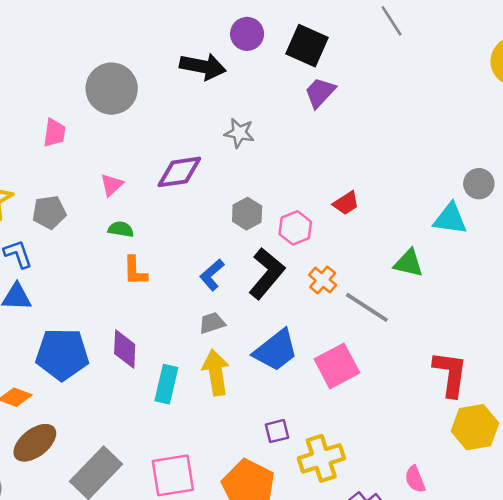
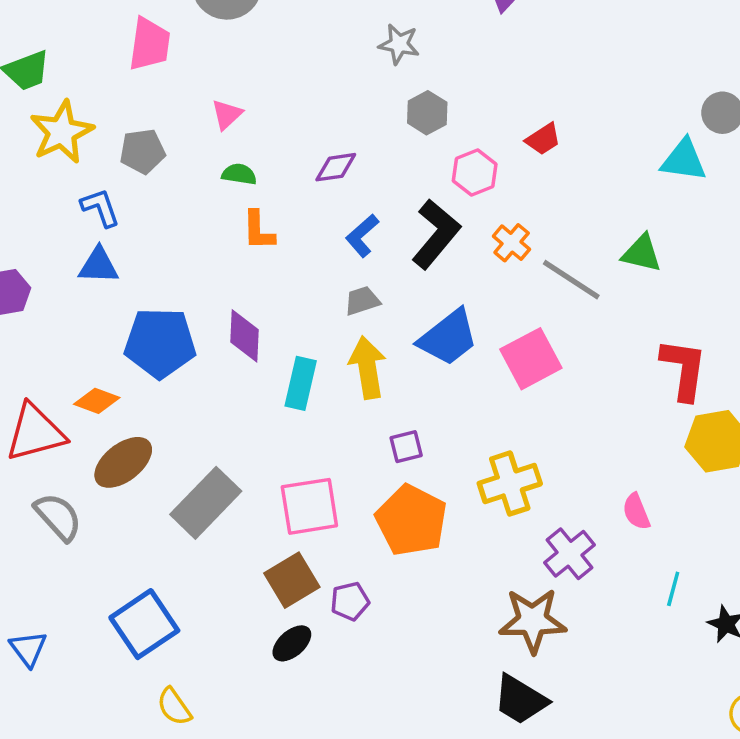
pink trapezoid: (54, 133) -> (150, 44), size x1.4
purple diamond: (179, 172) -> (336, 167), moved, size x0.7
gray hexagon: (247, 214) -> (427, 113), moved
green triangle: (409, 263) -> (642, 253), moved
purple square: (277, 431) -> (406, 447), moved

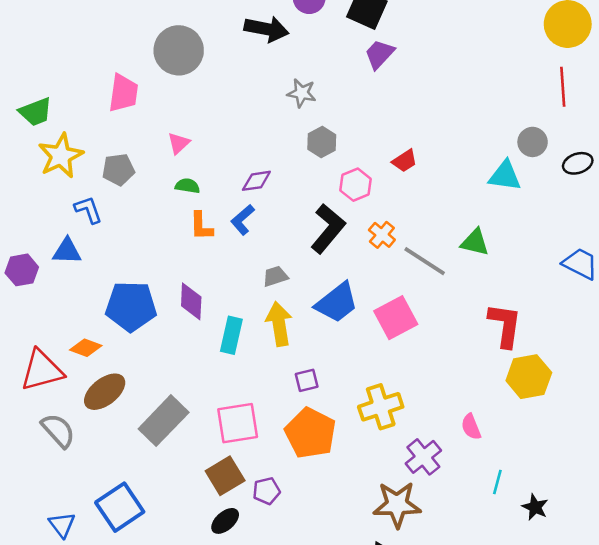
blue L-shape: (362, 236) -> (243, 220), moved
blue triangle: (99, 266) -> (67, 251), moved
blue triangle: (28, 649) -> (62, 525), moved

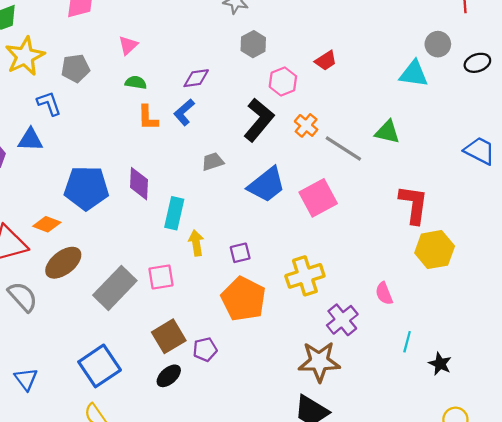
yellow arrow: (279, 324) -> (196, 243), moved, size x0.7
pink square: (238, 423) -> (161, 277), moved, size x0.7
blue square: (120, 507) -> (100, 366), moved

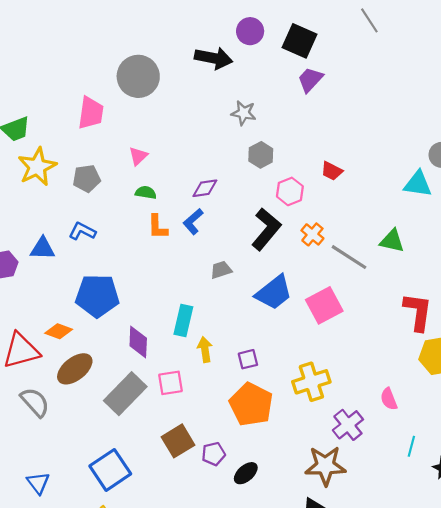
red trapezoid: (326, 61) -> (332, 171), turned 60
blue L-shape: (49, 103) -> (82, 231), moved, turned -44
purple diamond: (139, 184) -> (138, 342), moved
black ellipse: (169, 376) -> (246, 473), moved

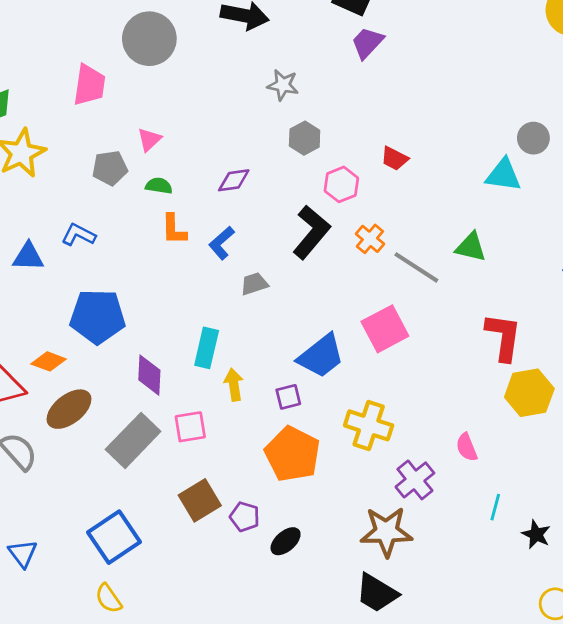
gray pentagon: (87, 179) -> (110, 168), moved
blue L-shape: (193, 222) -> (222, 243), moved
blue trapezoid: (274, 293) -> (321, 356), moved
yellow cross: (311, 382) -> (369, 425), turned 36
purple pentagon: (213, 454) -> (245, 517), turned 30

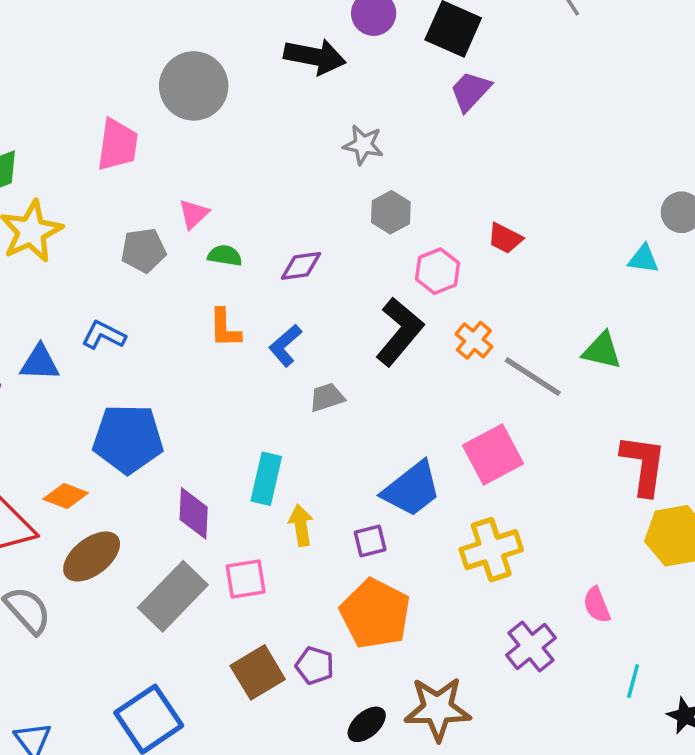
cyan triangle: (503, 175) -> (643, 259), size x0.7
green semicircle: (159, 186) -> (225, 256), moved
yellow cross: (369, 425) -> (491, 550), moved, turned -36
purple pentagon: (245, 517) -> (315, 666), moved
brown star: (386, 532) -> (438, 709), moved

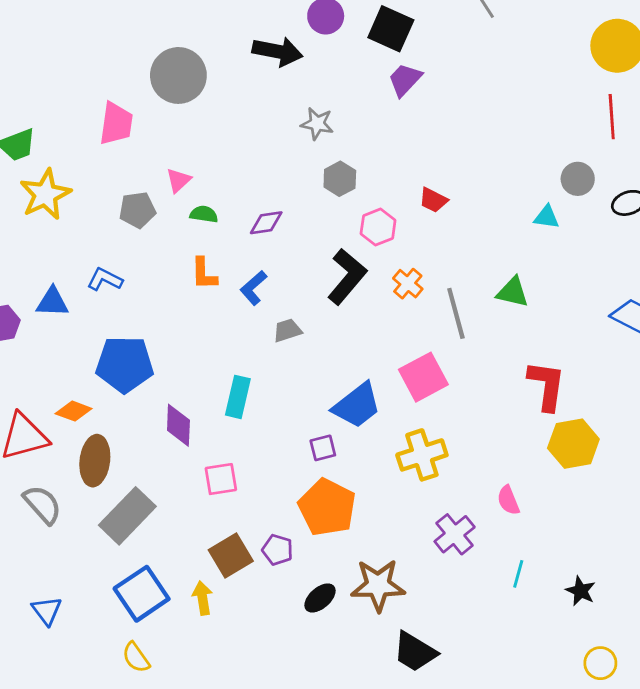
gray line: (533, 377) -> (456, 313), turned 42
yellow arrow: (301, 525) -> (202, 598), moved
brown ellipse: (92, 557) -> (95, 461), turned -45
gray rectangle: (173, 596) -> (127, 516), moved
cyan line: (633, 681) -> (518, 574), moved

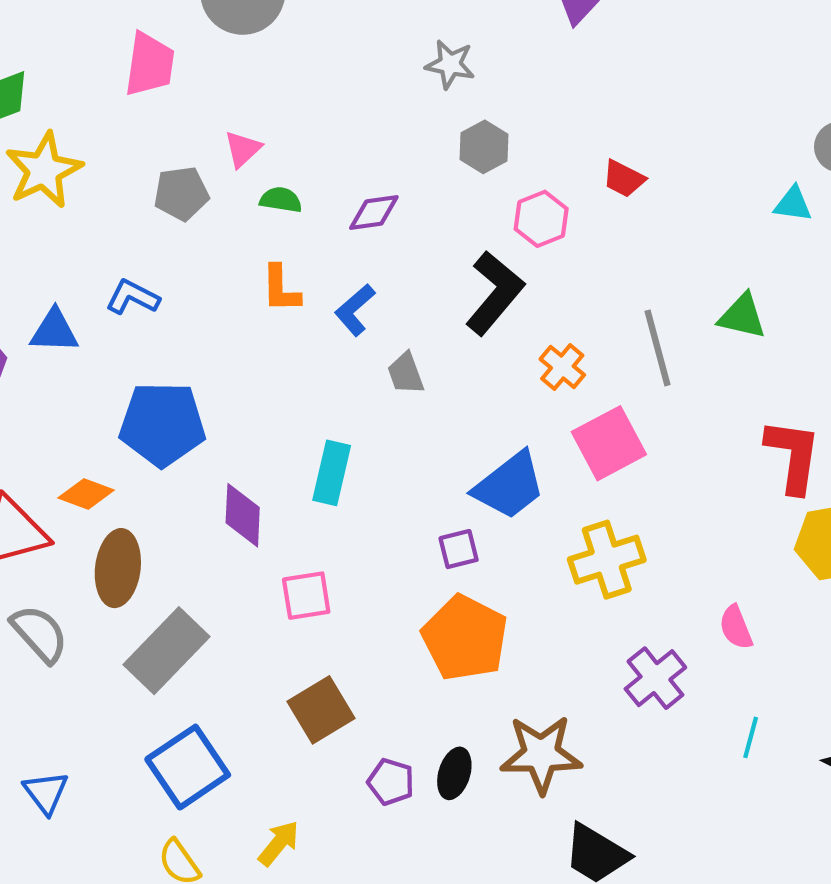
orange cross: (408, 284) -> (562, 367), moved
gray trapezoid: (287, 330) -> (406, 373), turned -92
purple pentagon: (278, 550) -> (391, 782), moved
yellow arrow: (202, 598) -> (279, 843), moved, turned 48
black ellipse: (320, 598) -> (454, 773), turned -32

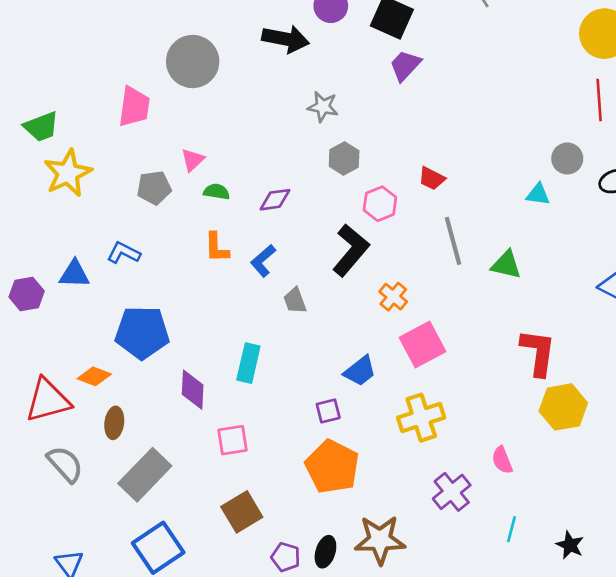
gray line: (658, 348) -> (453, 241), moved
blue trapezoid: (509, 486) -> (360, 371), size x0.7
brown ellipse: (118, 568) -> (114, 423), size x0.7

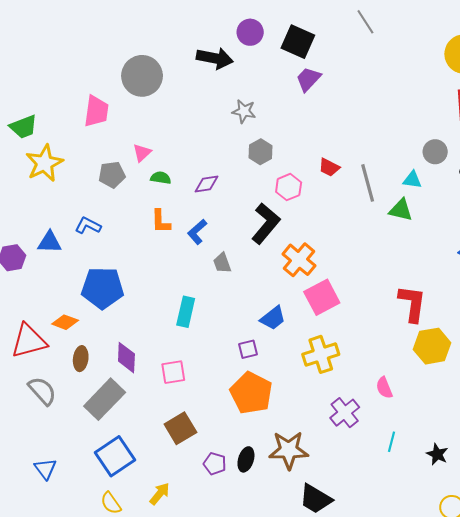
gray line: (453, 241) -> (368, 183), moved
green triangle: (506, 265) -> (401, 210), moved
orange cross: (393, 297) -> (299, 260), size x1.5
purple diamond: (193, 390) -> (126, 358), moved

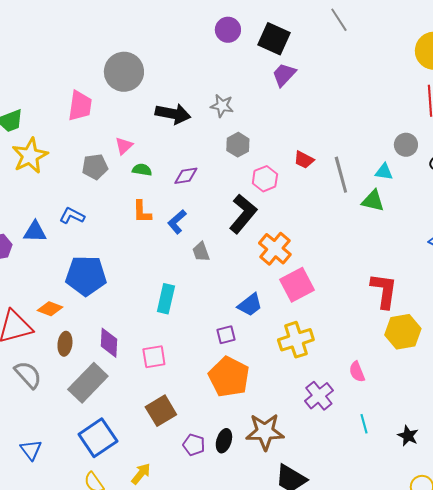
black arrow: (215, 58) -> (173, 114), moved
cyan line: (391, 442) -> (364, 424), turned -30

